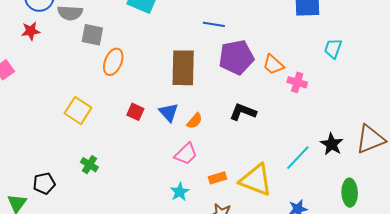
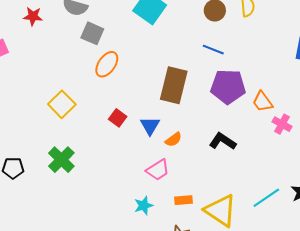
green cross: (89, 165) -> (61, 160), size x1.5

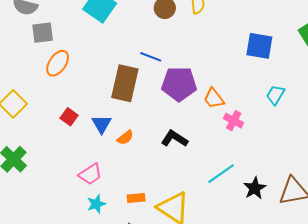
gray square: (92, 33) -> (43, 33), turned -30
blue line: (213, 50) -> (151, 57), moved
pink trapezoid: (158, 170) -> (90, 174), moved
cyan line: (266, 198) -> (221, 174), moved

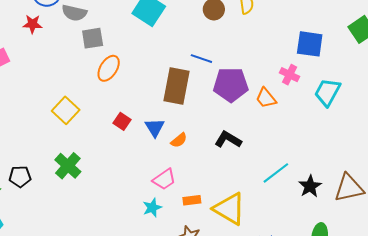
cyan trapezoid: (275, 95) -> (327, 92), size x1.4
pink cross: (234, 121) -> (290, 75), moved
pink trapezoid: (90, 174) -> (164, 179), moved

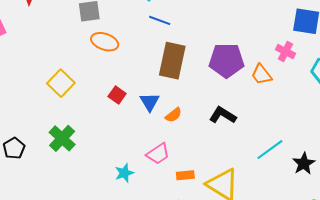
blue line: (201, 59) -> (160, 20), moved
orange ellipse: (109, 68) -> (105, 42), turned 76
black pentagon: (20, 177) -> (14, 148), turned -30
cyan star: (152, 208) -> (124, 173), moved

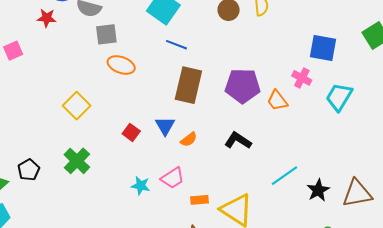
red square: (117, 95) -> (131, 132), moved
cyan star: (124, 173) -> (141, 186), moved, turned 30

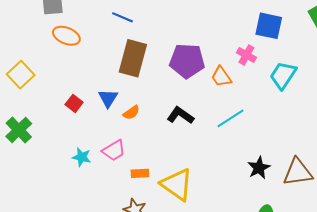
cyan line: (284, 176) -> (230, 118), moved

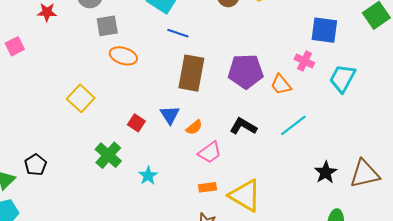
green cross: (19, 130) -> (108, 155), moved
pink trapezoid: (114, 150) -> (210, 152), moved
cyan star: (82, 157) -> (148, 176), turned 30

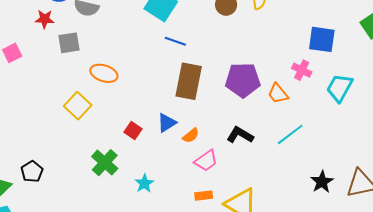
gray square: (107, 26) -> (69, 43), moved
orange ellipse: (123, 56) -> (104, 73), moved
blue triangle: (170, 115) -> (167, 123), turned 30

